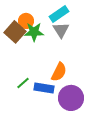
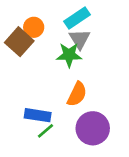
green star: (34, 32) -> (69, 55), moved
green line: (23, 83) -> (45, 131), moved
blue rectangle: (44, 88) -> (38, 115), moved

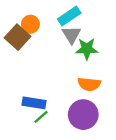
green star: (69, 55) -> (87, 49), moved
orange semicircle: (77, 94) -> (89, 84), moved, turned 70

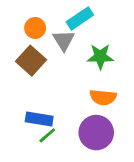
gray triangle: (72, 35) -> (64, 40), moved
brown square: (17, 37) -> (31, 61), moved

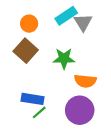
gray triangle: (64, 40) -> (83, 22), moved
green star: (100, 57) -> (64, 58), moved

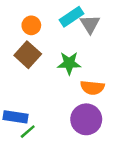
blue rectangle: (32, 99) -> (15, 117), moved
green line: (39, 112) -> (28, 132), moved

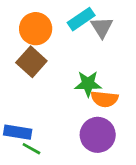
orange circle: (31, 25) -> (36, 29), size x1.5
green star: (69, 63) -> (88, 84), moved
green line: (28, 132) -> (31, 149), turned 70

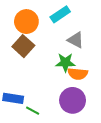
gray triangle: (102, 27) -> (76, 40), moved, turned -30
green line: (31, 149) -> (33, 111), moved

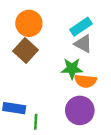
cyan rectangle: (60, 14) -> (81, 27), moved
green line: (33, 111) -> (36, 122), turned 64

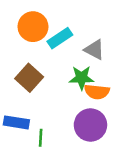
cyan rectangle: (81, 27) -> (60, 38), moved
brown square: (26, 50) -> (29, 78), moved

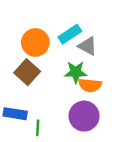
orange circle: (33, 27) -> (35, 42), moved
cyan rectangle: (60, 38) -> (70, 34), moved

